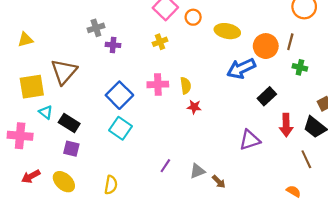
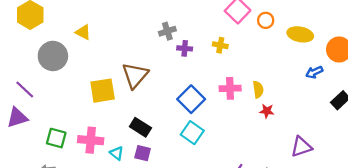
yellow triangle: (25, 40) -> (83, 32), moved, turned 42
yellow cross: (160, 42) -> (220, 45), moved, turned 32
blue arrow: (241, 68) -> (314, 72), size x0.6
cyan triangle: (46, 112) -> (117, 153), moved
purple triangle: (250, 140) -> (301, 147), moved

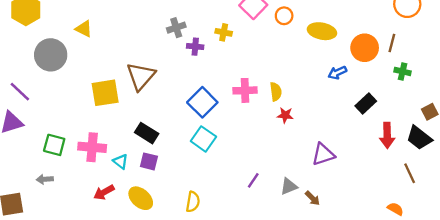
yellow cross: (220, 45) -> (224, 32), moved

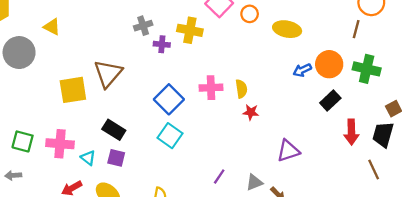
yellow cross: (224, 32) -> (190, 30), size x1.5
brown line: (392, 43) -> (356, 29), moved
orange circle: (365, 48) -> (329, 64), moved
green cross: (403, 71) -> (367, 69), size x1.6
black trapezoid: (419, 138) -> (383, 134), turned 68

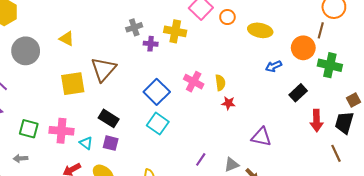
yellow triangle: (52, 27) -> (67, 39), moved
orange circle: (329, 64) -> (303, 48), moved
pink cross: (211, 88) -> (194, 82), turned 30
purple triangle: (288, 151) -> (261, 137), turned 30

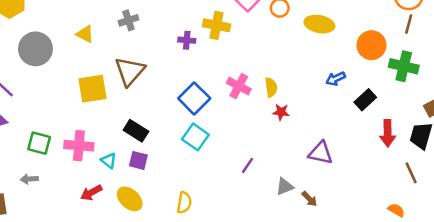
gray cross: (134, 27) -> (128, 20), moved
brown line: (321, 30) -> (409, 24), moved
blue arrow: (274, 66) -> (336, 79), moved
purple line: (201, 159) -> (247, 165), moved

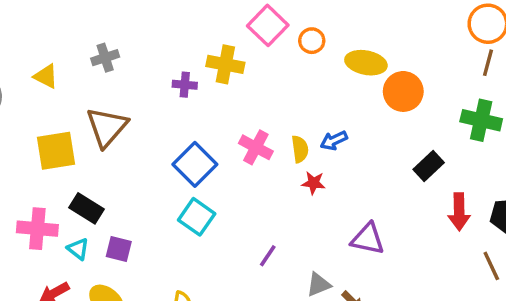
orange circle: (371, 45) -> (403, 91), moved
blue arrow: (336, 79) -> (334, 141), moved
black rectangle: (136, 131) -> (87, 208), moved

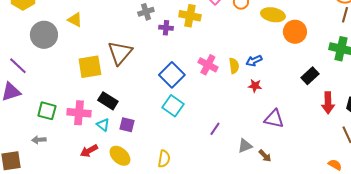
gray cross: (105, 58) -> (146, 12), moved
yellow triangle: (46, 76) -> (75, 20), moved
red star: (313, 183) -> (255, 86), moved

